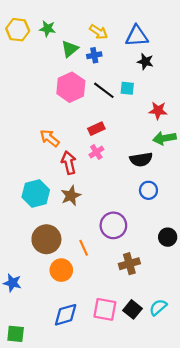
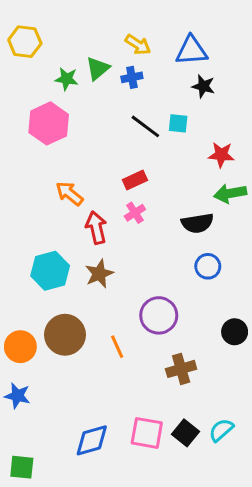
green star: (47, 29) -> (66, 79), moved
pink hexagon: (71, 87) -> (49, 123), moved
orange circle: (61, 270) -> (20, 347), moved

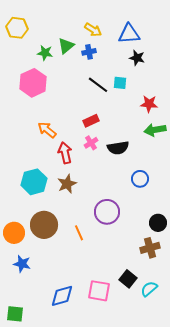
black semicircle: (197, 223) -> (118, 148), moved
brown cross: (181, 369) -> (150, 248), moved
blue star: (17, 396) -> (22, 264), moved
black square: (186, 433) -> (128, 279), moved

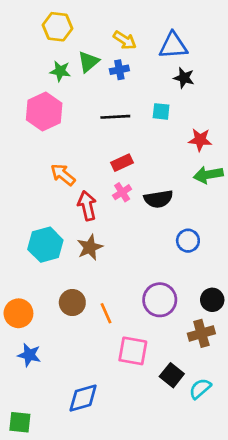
yellow hexagon: (17, 28) -> (57, 27), moved
black line: (98, 85) -> (115, 117), moved, turned -40
purple circle: (107, 212) -> (160, 300), moved
brown circle: (44, 225) -> (72, 303), moved, size x0.7
pink square: (99, 291) -> (133, 351), moved

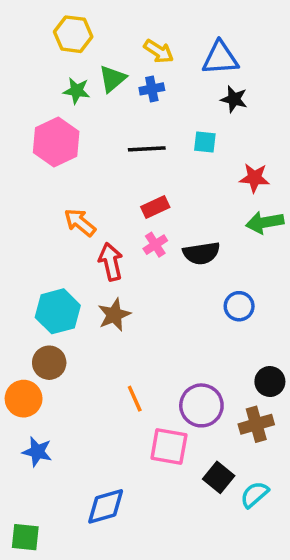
purple circle: (160, 300) -> (201, 405), moved
brown circle: (72, 303) -> (49, 363), moved

